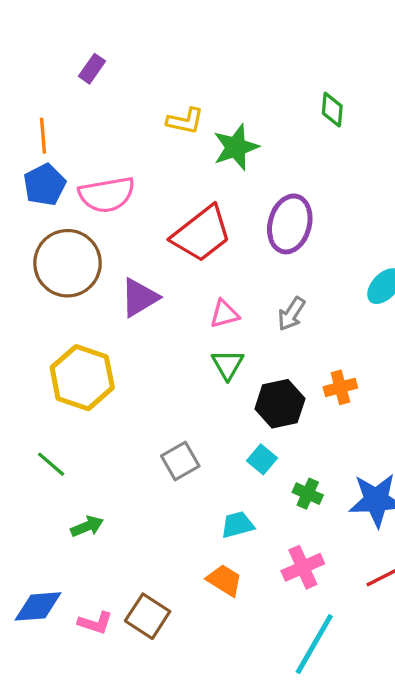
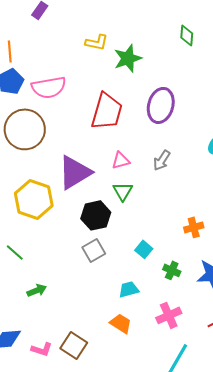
red trapezoid: (202, 234) -> (107, 111), turned -36
purple triangle: (139, 298) -> (75, 172), moved, size x1.4
orange cross: (340, 387) -> (194, 227), moved
black hexagon: (280, 404) -> (96, 215), moved

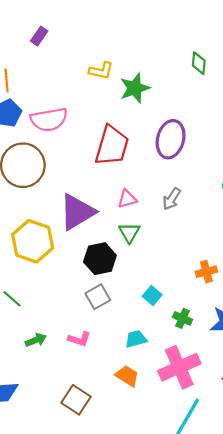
pink cross: (169, 315) -> (179, 367), size x1.5
pink L-shape: (42, 349) -> (79, 339), moved

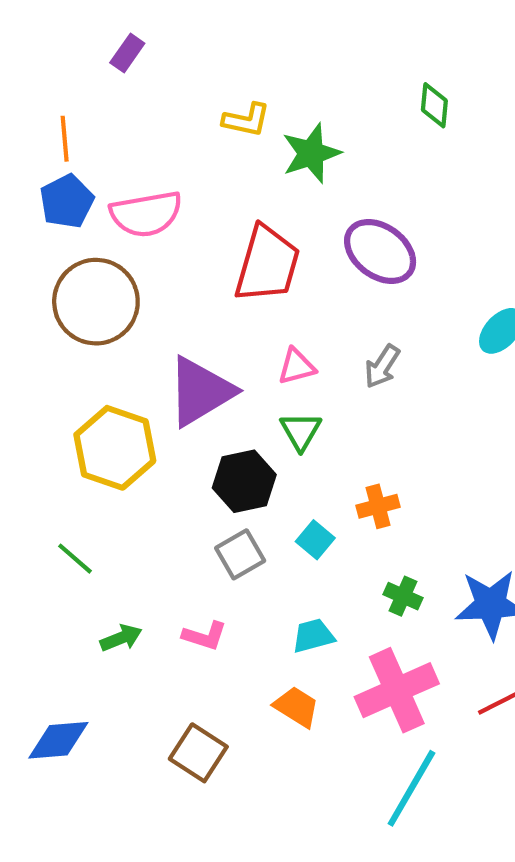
purple ellipse: (171, 139) -> (380, 251), turned -69
orange cross: (206, 272) -> (378, 506), moved
cyan square: (152, 296) -> (315, 540), moved

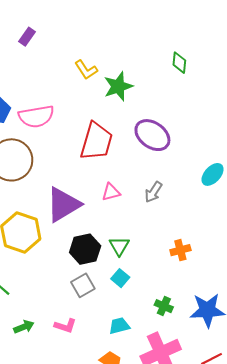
yellow L-shape: (246, 120) -> (86, 70), turned 45
green triangle: (301, 431) -> (119, 246), moved
orange cross: (378, 506) -> (180, 250), moved

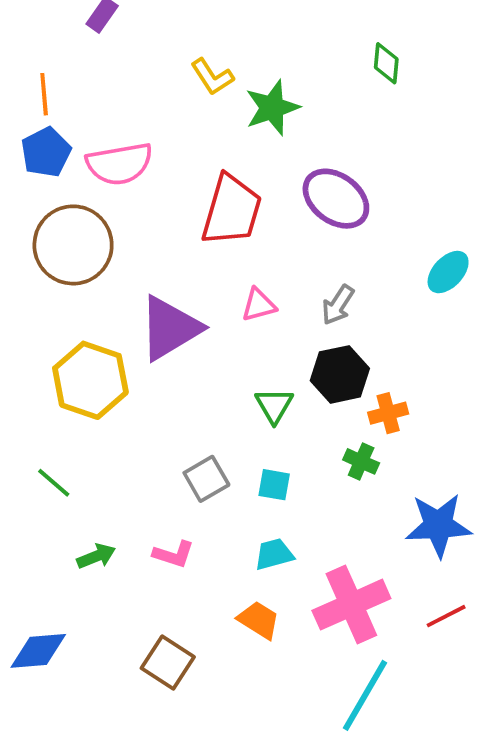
black hexagon: (85, 249) -> (340, 374), moved
cyan square: (120, 278) -> (274, 485), moved, turned -30
green cross: (164, 306) -> (361, 461), moved

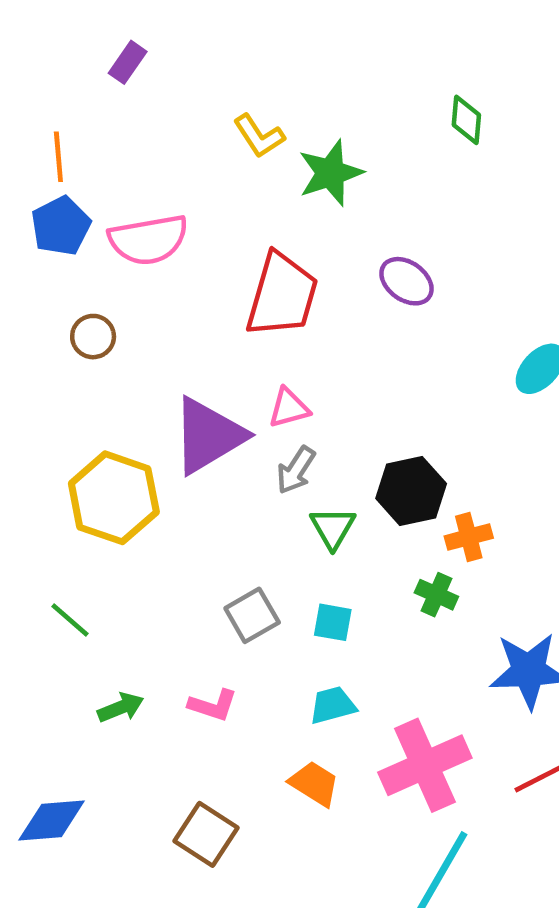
purple ellipse: (336, 199) -> (406, 281), size x0.7
brown circle: (73, 245) -> (93, 337), size x0.5
pink triangle: (259, 305) -> (289, 408), moved
gray arrow: (338, 305) -> (296, 470), moved

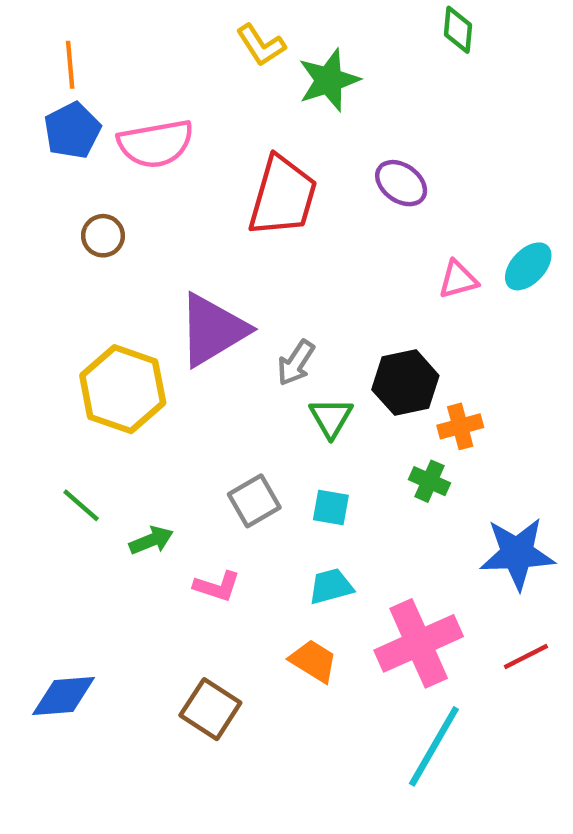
pink triangle: (289, 408) -> (458, 280), moved
green arrow: (121, 708) -> (151, 540), moved

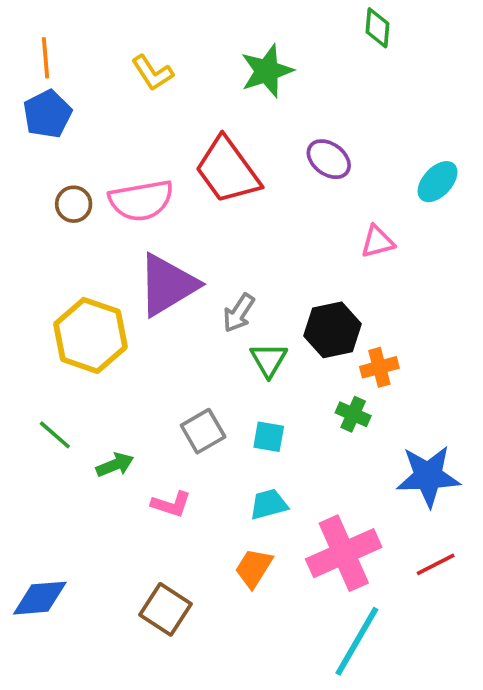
yellow L-shape: (261, 45) -> (152, 73), moved
pink semicircle: (156, 144) -> (141, 200), moved
red trapezoid: (283, 196) -> (227, 170), turned 128
cyan ellipse: (528, 266) -> (438, 182), moved
orange trapezoid: (313, 661) -> (254, 568), turned -90

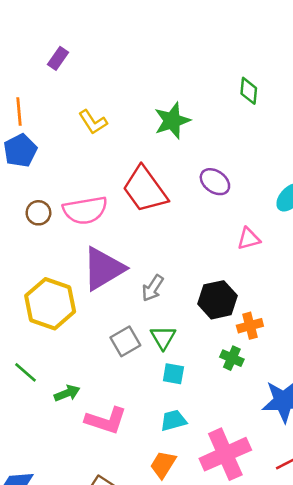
green triangle: (269, 360) -> (163, 337), moved
gray square: (203, 431) -> (125, 341), moved
pink L-shape: (171, 504) -> (106, 420), size x1.5

